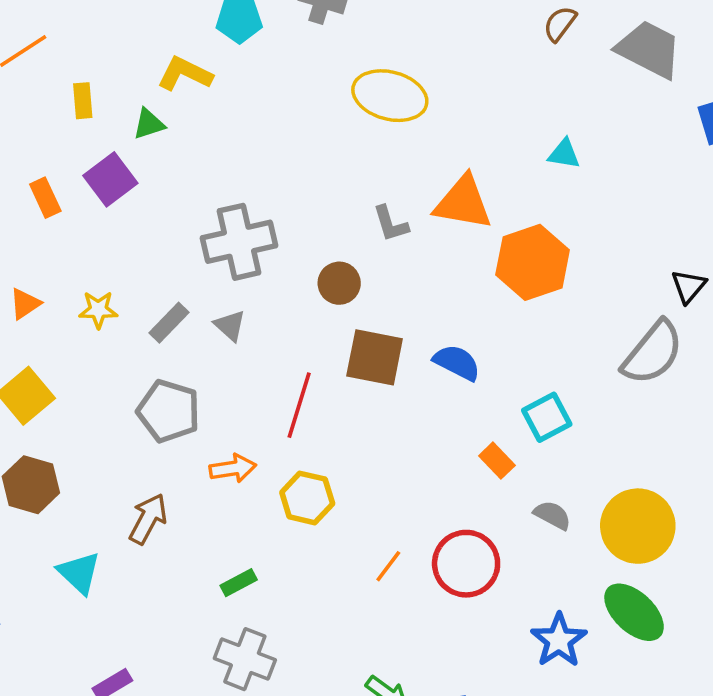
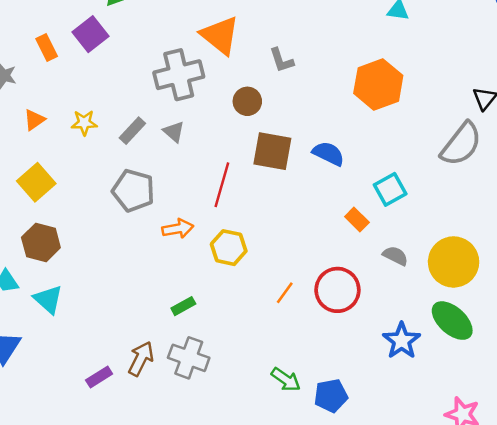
orange triangle: (463, 203) -> (220, 35), moved, turned 30
brown arrow: (148, 519) -> (141, 359), moved
cyan triangle: (79, 573) -> (48, 299), moved

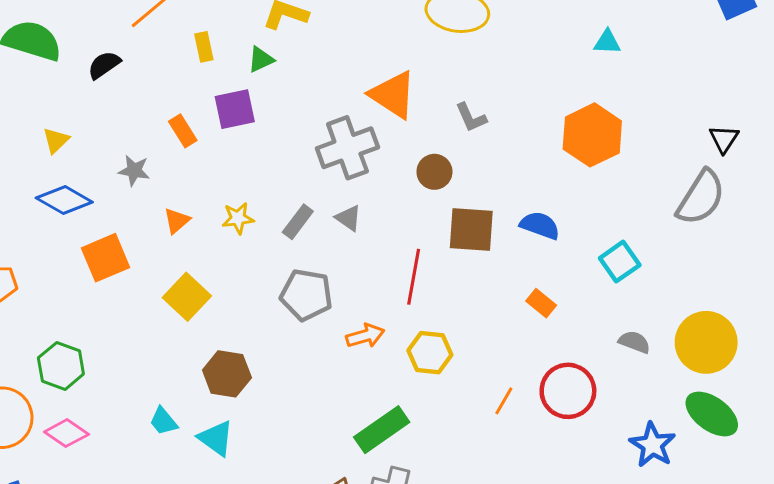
purple square: (91, 34) -> (235, 109), turned 32
orange rectangle: (357, 219) -> (541, 303), moved
brown hexagon: (41, 242) -> (227, 374), moved
green rectangle: (183, 306) -> (382, 430), size x1.8

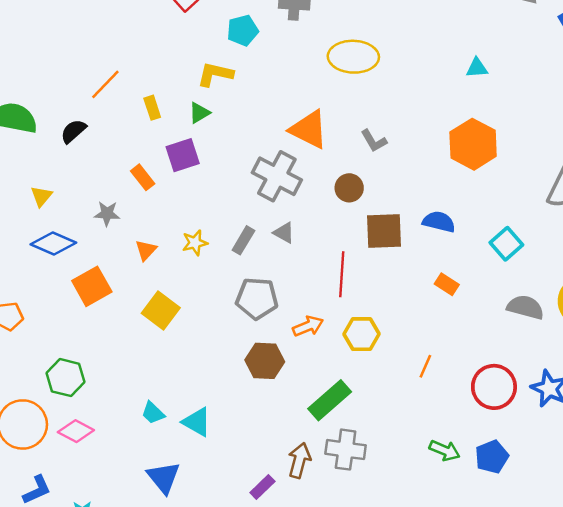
gray cross: (347, 148) -> (277, 176), turned -36
gray semicircle: (634, 342) -> (525, 307), size x1.4
brown hexagon: (227, 374) -> (265, 361), moved
red circle: (568, 391) -> (494, 387), moved

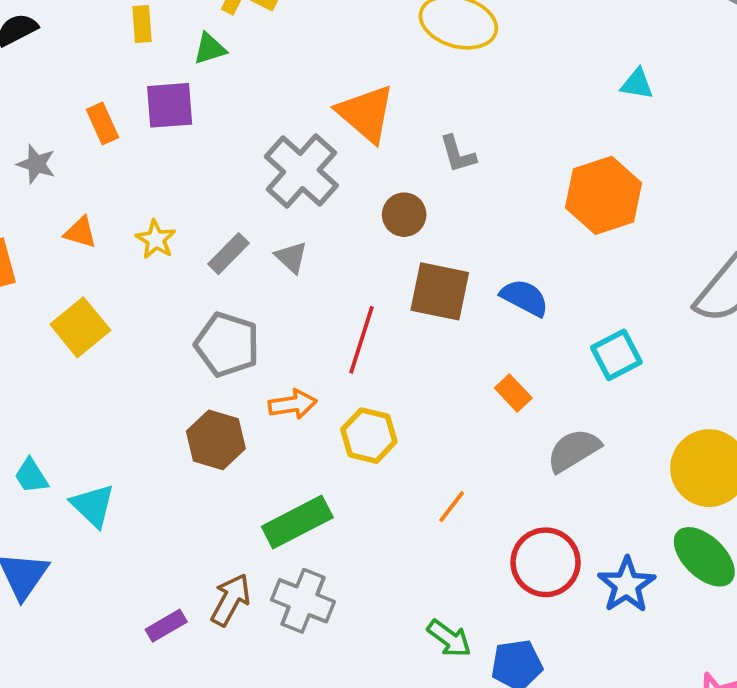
yellow star: (195, 243) -> (156, 239), turned 30
orange triangle: (146, 250) -> (80, 232), turned 50
gray semicircle: (525, 307) -> (574, 450), moved, turned -60

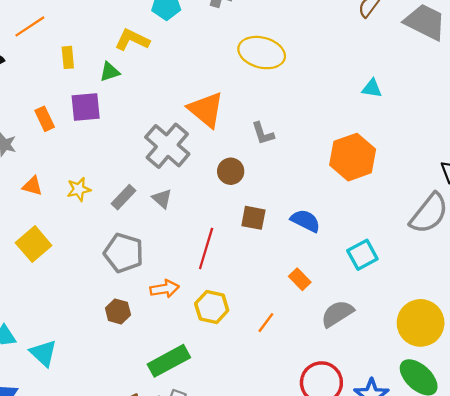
yellow star: (156, 239) -> (79, 189), turned 30
brown square: (440, 291) -> (253, 218), size x0.7
brown hexagon: (216, 440) -> (118, 311), size x0.7
orange line: (452, 507) -> (266, 323), moved

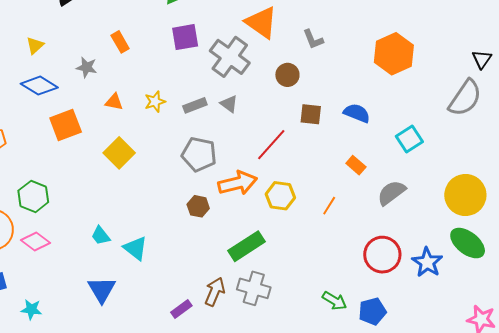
purple square: (86, 107) -> (185, 37), moved
gray rectangle: (123, 197) -> (195, 105), turned 30
red line: (206, 248) -> (271, 145), turned 30
orange arrow: (165, 289) -> (238, 183), size x1.5

